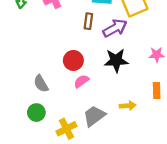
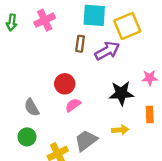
black star: (116, 60) -> (121, 93), moved

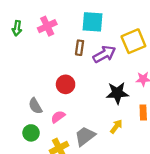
yellow square: (127, 26) -> (133, 41), moved
pink semicircle: (73, 105) -> (58, 117), moved
yellow arrow: (120, 130) -> (116, 126), turned -48

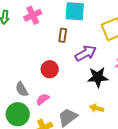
purple arrow: (104, 54) -> (86, 53), moved
yellow arrow: (116, 126) -> (97, 108), turned -112
green circle: (31, 133) -> (18, 114), size x1.5

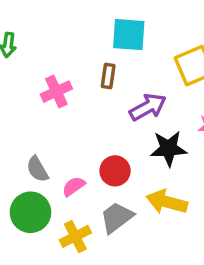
pink cross: (33, 15) -> (56, 92), moved
red circle: (50, 69) -> (115, 171), moved
yellow arrow: (97, 108) -> (167, 202), size x1.6

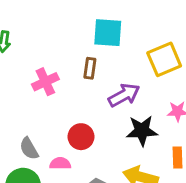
red circle: (115, 171) -> (81, 137), moved
pink semicircle: (74, 186) -> (60, 163), turned 36

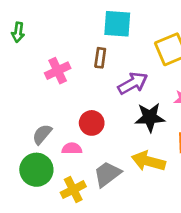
gray semicircle: (29, 149) -> (42, 134), turned 70

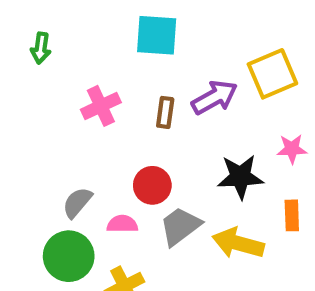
cyan square: (117, 24) -> (157, 35), moved
brown rectangle: (100, 58) -> (165, 112), moved
purple arrow: (133, 83) -> (215, 97), moved
gray trapezoid: (107, 174) -> (180, 226), moved

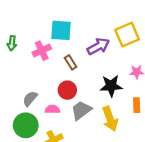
cyan square: (157, 35) -> (61, 30), moved
green arrow: (41, 48) -> (12, 43), moved
brown rectangle: (165, 112) -> (71, 62), moved, turned -40
yellow arrow: (238, 243) -> (110, 119), turned -125

